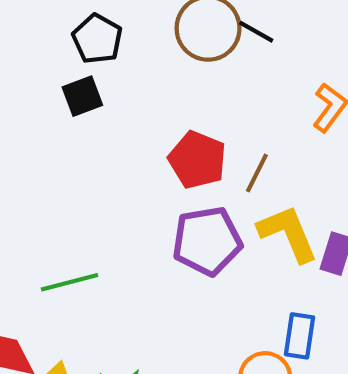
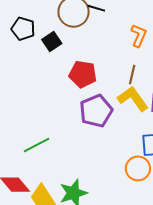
black square: (82, 96) -> (52, 42), moved
brown line: (257, 173) -> (132, 75), moved

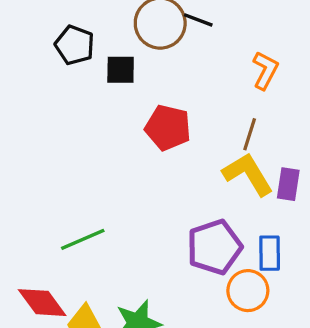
black square: (52, 42) -> (121, 70), turned 30
purple pentagon: (96, 111) -> (214, 247), moved

